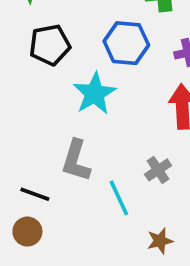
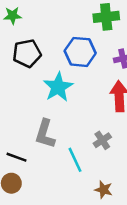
brown star: (160, 241) -> (104, 190), turned 30

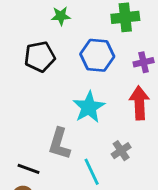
green star: (13, 16) -> (61, 16), moved
cyan star: (58, 87) -> (89, 107), moved

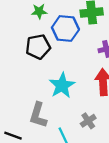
blue hexagon: (97, 55) -> (65, 28), moved
black pentagon: (40, 57) -> (38, 47), moved

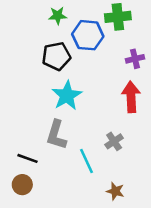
cyan star: (62, 85) -> (67, 95), moved

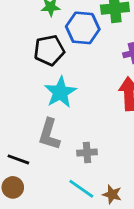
gray cross: (114, 141) -> (87, 152), moved, turned 30
cyan line: (86, 161) -> (81, 189), moved, turned -30

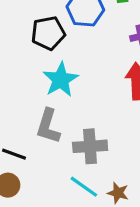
gray cross: (87, 152) -> (90, 146), size x1.5

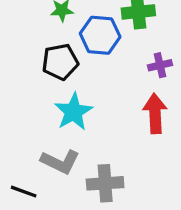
gray L-shape: (48, 126) -> (60, 162), turned -81

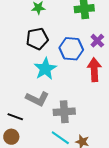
blue hexagon: (100, 35) -> (71, 49), moved
purple cross: (160, 65) -> (97, 41), turned -32

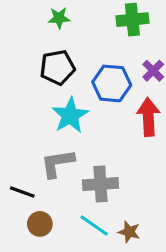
gray L-shape: (37, 99) -> (57, 163), turned 145
brown circle: (11, 137) -> (40, 224), moved

